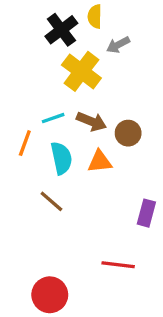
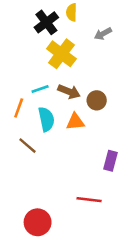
gray arrow: (118, 45) -> (103, 34), moved
brown line: (51, 201) -> (28, 146), moved

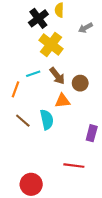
brown arrow: (69, 92) -> (57, 76), turned 30
cyan semicircle: (46, 119) -> (47, 120), moved

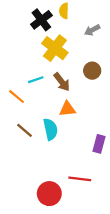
brown circle: (80, 83) -> (92, 71), moved
orange line: (15, 89) -> (17, 97), turned -70
red circle: (31, 184) -> (49, 194), moved

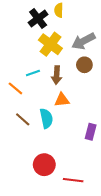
gray arrow: (92, 30) -> (83, 41), moved, size x1.6
brown arrow: (62, 82) -> (57, 75), turned 42
red line: (80, 179) -> (73, 180), moved
red circle: (49, 194) -> (44, 165), moved

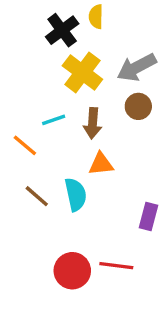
red line: (73, 180) -> (116, 266), moved

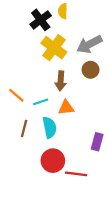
cyan line: (54, 120) -> (41, 102), moved
brown line: (37, 196) -> (24, 128), turned 63
red circle: (72, 271) -> (53, 161), moved

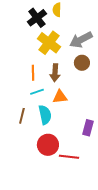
orange line: (16, 95) -> (33, 73), moved, turned 49

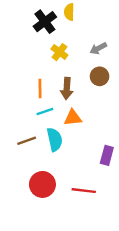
gray arrow: (81, 40) -> (98, 48), size x0.6
yellow cross: (49, 43) -> (59, 52), size x0.6
brown line: (22, 116) -> (27, 141), turned 56
red circle: (48, 145) -> (42, 184), moved

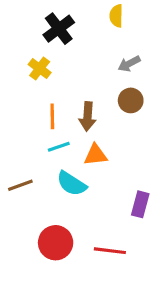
yellow semicircle: (69, 12) -> (116, 16), moved
yellow cross: (59, 52) -> (40, 69), moved
cyan semicircle: (55, 140) -> (72, 184), turned 135
brown line: (27, 141) -> (20, 185), moved

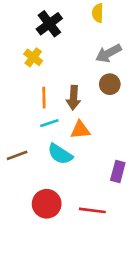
gray arrow: (129, 64) -> (108, 53), size x1.4

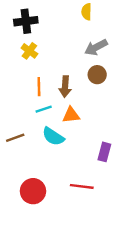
black cross: (49, 24) -> (26, 21), moved, turned 30
red circle: (47, 204) -> (33, 191), moved

